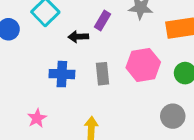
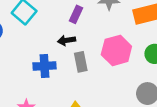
black arrow: (78, 37) -> (67, 40), moved

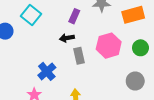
blue cross: (44, 66) -> (47, 71), moved, turned -36

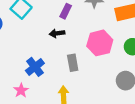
gray rectangle: (79, 56) -> (73, 63), moved

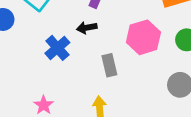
blue cross: (35, 67) -> (57, 48), moved

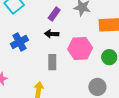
black arrow: (87, 28) -> (52, 34), moved

